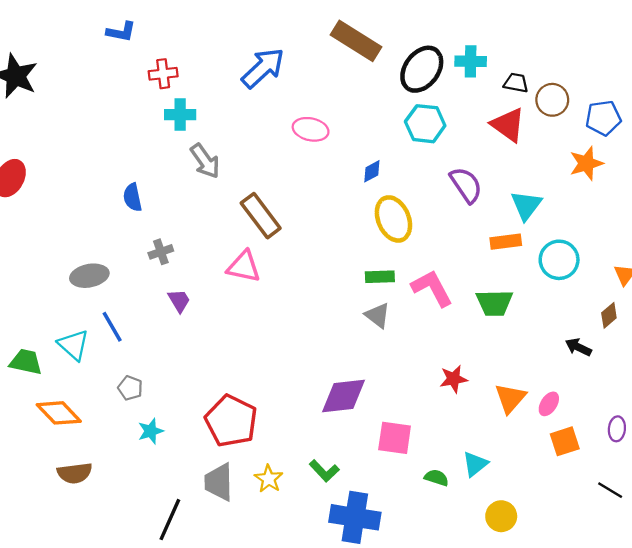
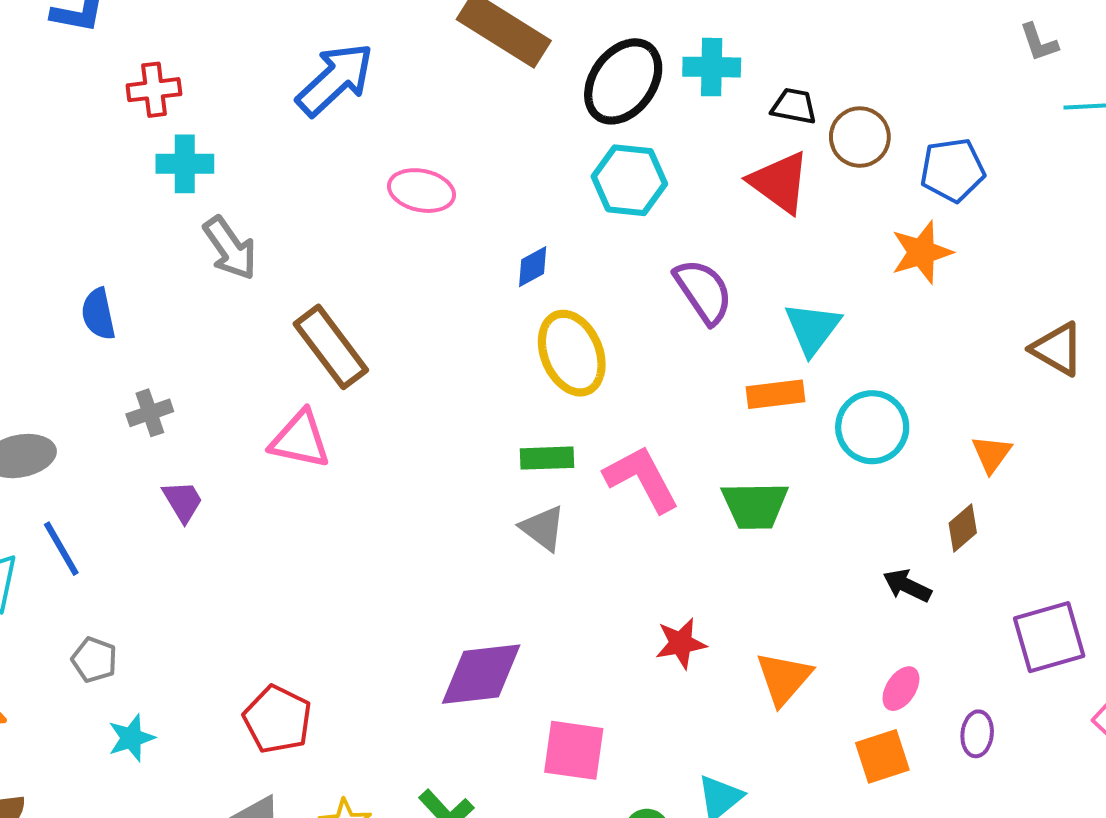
pink ellipse: (549, 404) -> (901, 689), moved
red pentagon: (231, 421) -> (277, 719), size x0.7

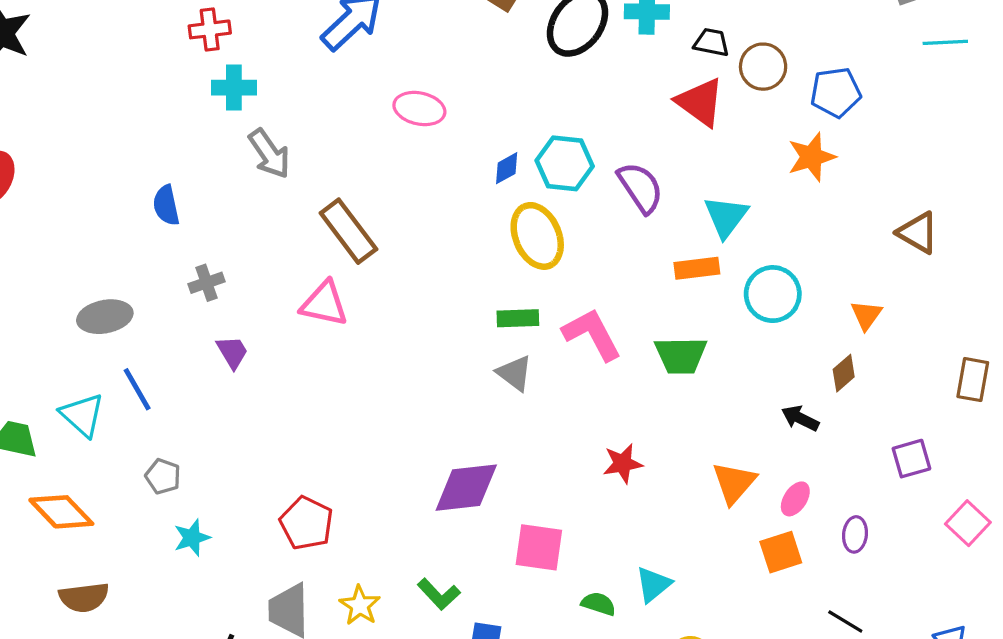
cyan hexagon: (629, 180) -> (565, 163), moved
purple square: (1049, 637) -> (911, 459), size x0.7
orange triangle: (784, 678) -> (734, 483), moved

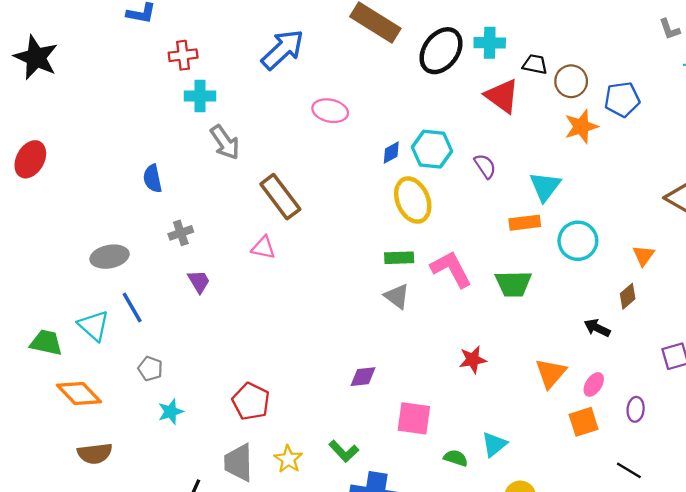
red triangle: (700, 102) -> (502, 96), moved
orange star: (811, 157) -> (581, 127), moved
purple semicircle: (640, 188) -> (485, 166), size x0.7
pink triangle: (324, 304) -> (263, 248), size x0.7
purple diamond: (466, 488) -> (363, 377), size x0.6

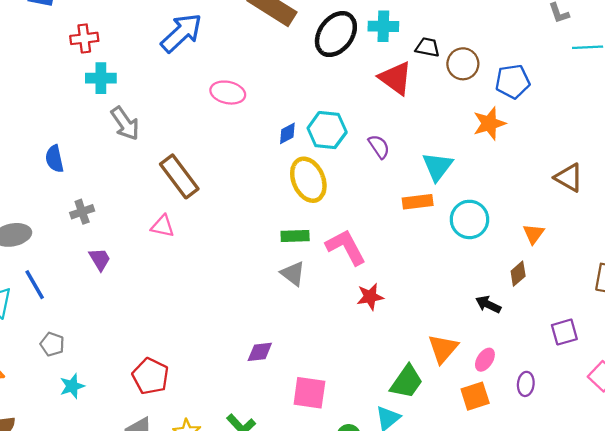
orange star: (581, 127) -> (489, 123), moved
green trapezoid: (513, 284) -> (407, 382), moved, turned -54
red star: (473, 360) -> (370, 297), moved

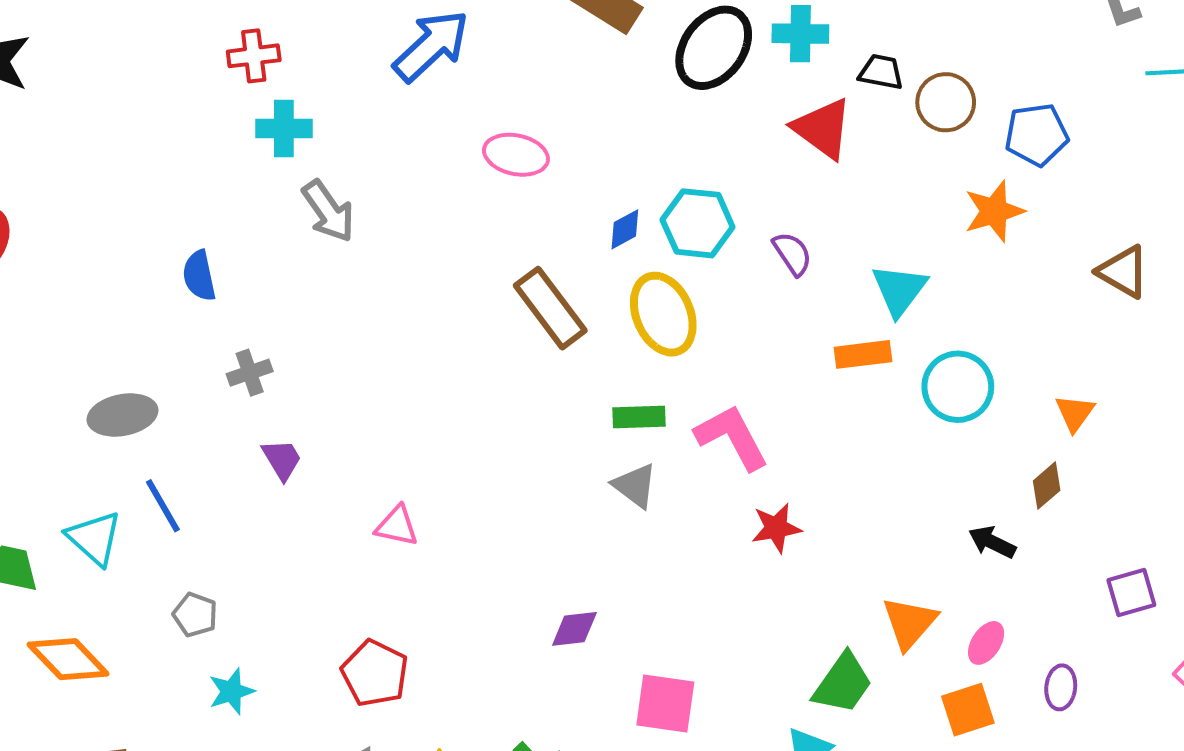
brown rectangle: (179, 176) -> (550, 308), moved
brown triangle: (569, 178) -> (1123, 272), moved
pink triangle: (163, 226) -> (397, 526), moved

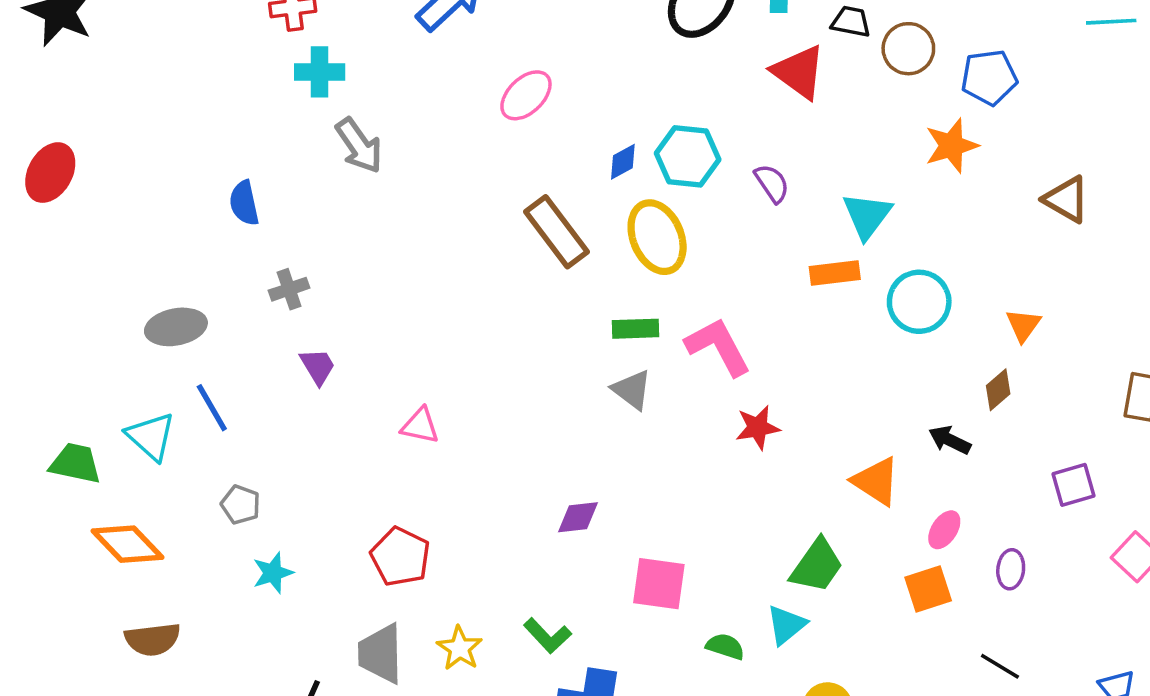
pink ellipse: (516, 155) -> (526, 95), turned -56
orange triangle: (909, 623) -> (876, 481), moved, turned -38

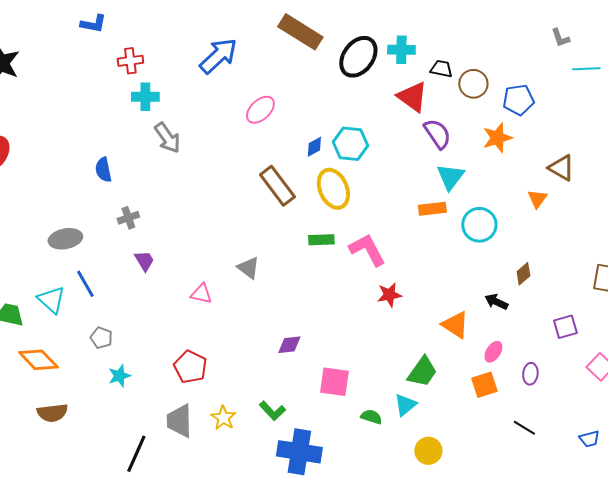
purple semicircle: (772, 183) -> (437, 134), moved, size x1.4
orange triangle: (1023, 325) -> (537, 199), moved
gray triangle: (632, 390) -> (248, 268), moved

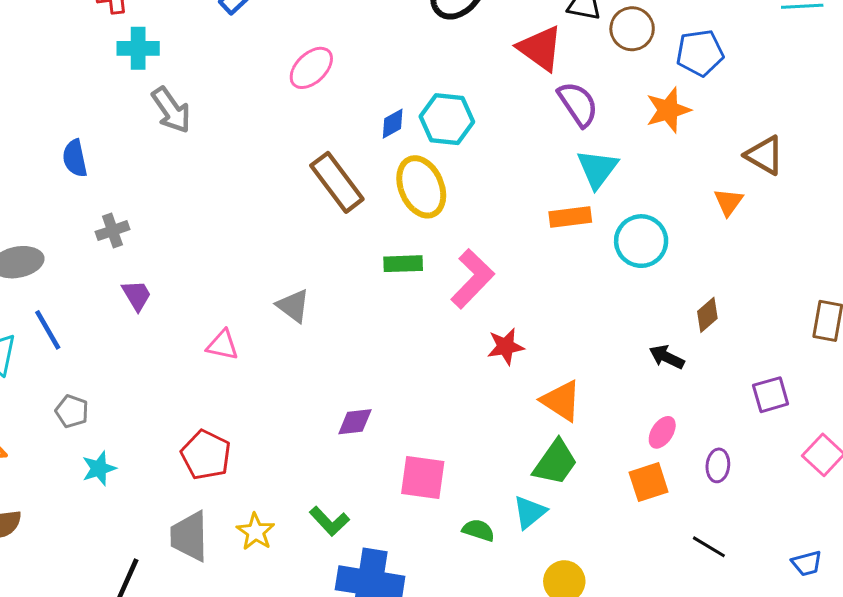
pink L-shape: (367, 250) -> (472, 279), turned 72
orange triangle: (455, 325) -> (561, 401), moved

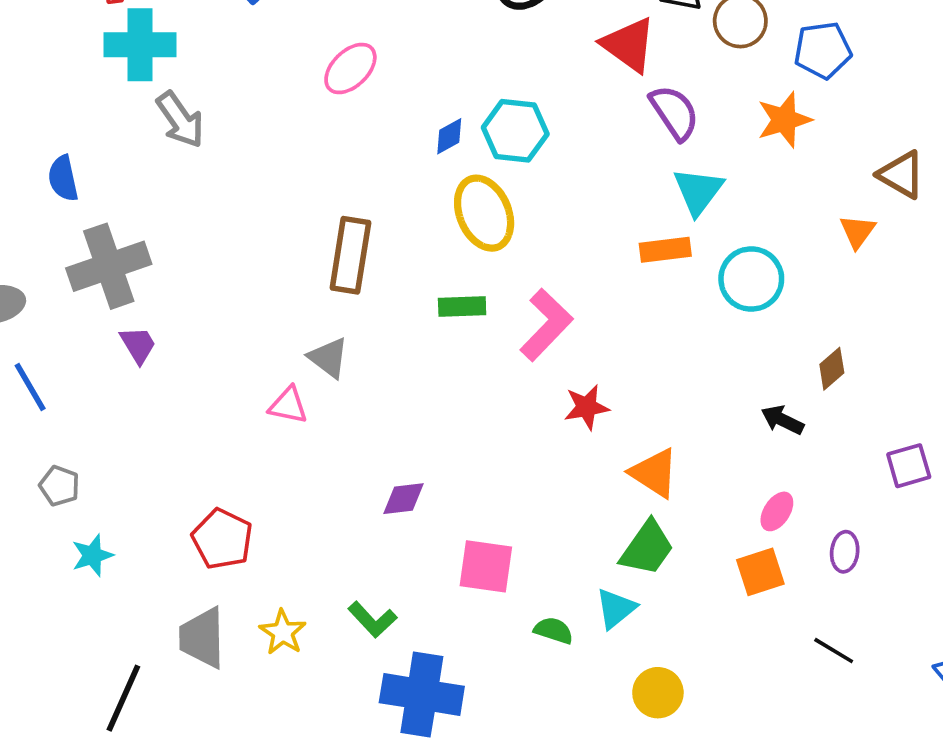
cyan cross: (138, 48) -> (140, 45), size x1.4
brown rectangle: (337, 182) -> (350, 255), moved, turned 46
gray cross: (113, 231) -> (109, 266), size x2.0
pink triangle: (222, 345) -> (288, 405), moved

